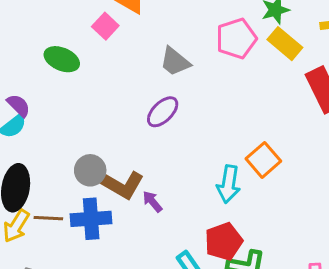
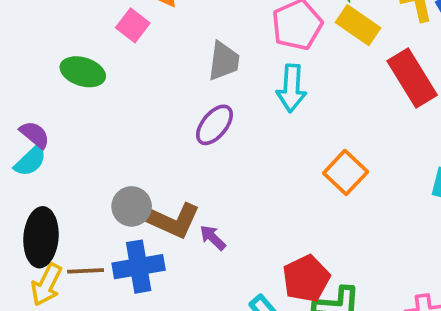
gray trapezoid: (175, 62) -> (224, 61), turned -116
cyan arrow: (229, 184) -> (291, 88), moved

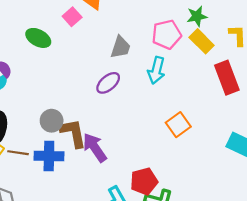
brown L-shape: (172, 220) -> (73, 133), turned -136
purple arrow: (213, 238) -> (95, 148), size x1.8

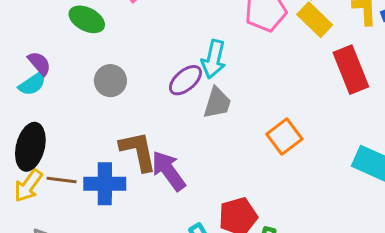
gray trapezoid: (120, 47) -> (217, 103), moved
cyan arrow: (156, 70) -> (214, 59), moved
gray circle: (52, 121) -> (110, 81), moved

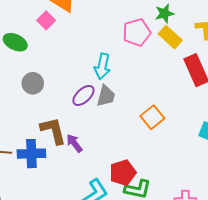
purple ellipse: (185, 80) -> (83, 95), moved
purple arrow: (169, 171) -> (74, 143), size x0.7

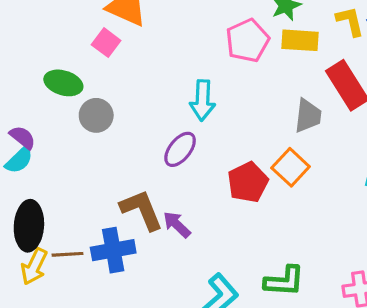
yellow rectangle: (170, 37) -> (300, 40), turned -30
gray circle: (33, 83) -> (96, 115), moved
gray trapezoid: (106, 96) -> (308, 116), moved
red pentagon: (123, 173) -> (248, 182), moved

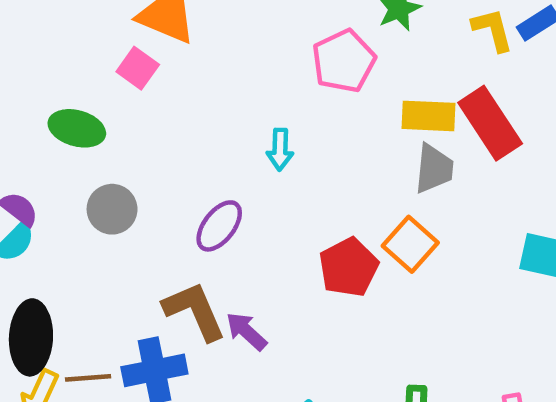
yellow rectangle: (300, 40) -> (429, 116), moved
cyan arrow: (202, 100) -> (280, 149), size x0.7
gray circle: (96, 115) -> (112, 209), moved
purple ellipse: (180, 149) -> (219, 226), moved

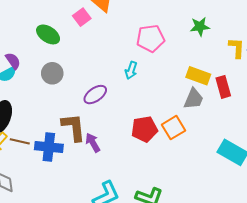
pink pentagon: (344, 61) -> (151, 38), moved
red rectangle: (490, 123) -> (223, 87), size x0.7

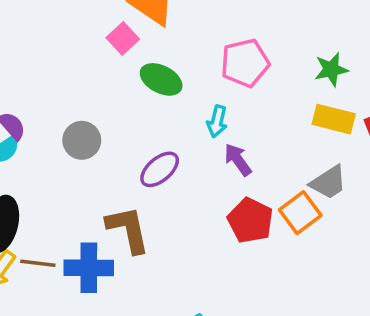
green star: (200, 27) -> (331, 69), moved
green ellipse: (48, 34) -> (161, 79), moved
gray trapezoid: (194, 99) -> (328, 182), moved, turned 40
red pentagon: (144, 129) -> (250, 220), turned -30
purple arrow: (93, 143) -> (238, 160), moved

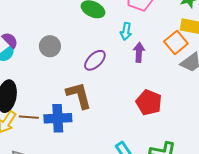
purple arrow: (238, 160) -> (139, 52), turned 42
orange square: (300, 213) -> (176, 42), moved
red pentagon: (250, 220) -> (149, 102), moved

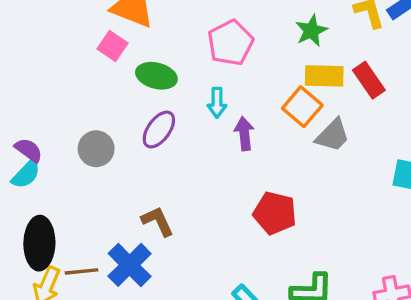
purple ellipse: (95, 60) -> (159, 130), moved
brown L-shape: (79, 95) -> (158, 221), size x0.7
blue cross: (58, 118) -> (130, 265), turned -32

